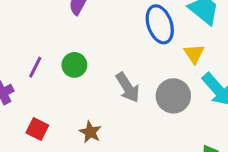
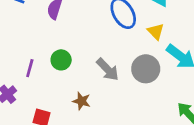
brown star: (90, 132) -> (82, 101), moved

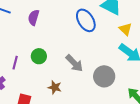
yellow triangle: (156, 31) -> (125, 29), moved
gray circle: (146, 69) -> (104, 76), moved

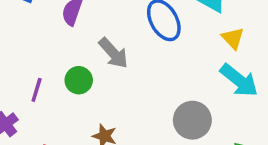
gray arrow: (74, 63) -> (113, 53), moved

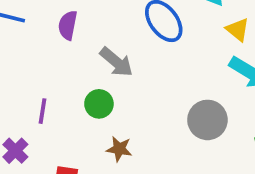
green circle: (79, 80) -> (99, 104), moved

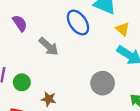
purple semicircle: (68, 25) -> (20, 23), turned 133
green circle: (99, 104) -> (22, 82), moved

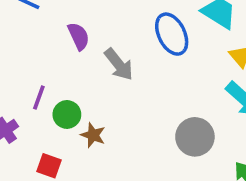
purple semicircle: (20, 23) -> (79, 36), moved
brown star: (49, 99) -> (93, 135), moved

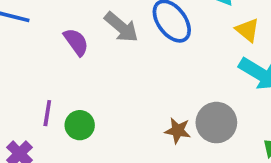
gray arrow: (119, 64) -> (121, 27), moved
brown star: (93, 135) -> (178, 131), moved

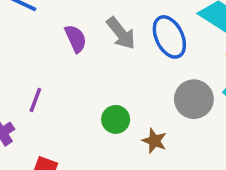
gray circle: (216, 123) -> (194, 99), moved
green circle: (80, 125) -> (116, 119), moved

